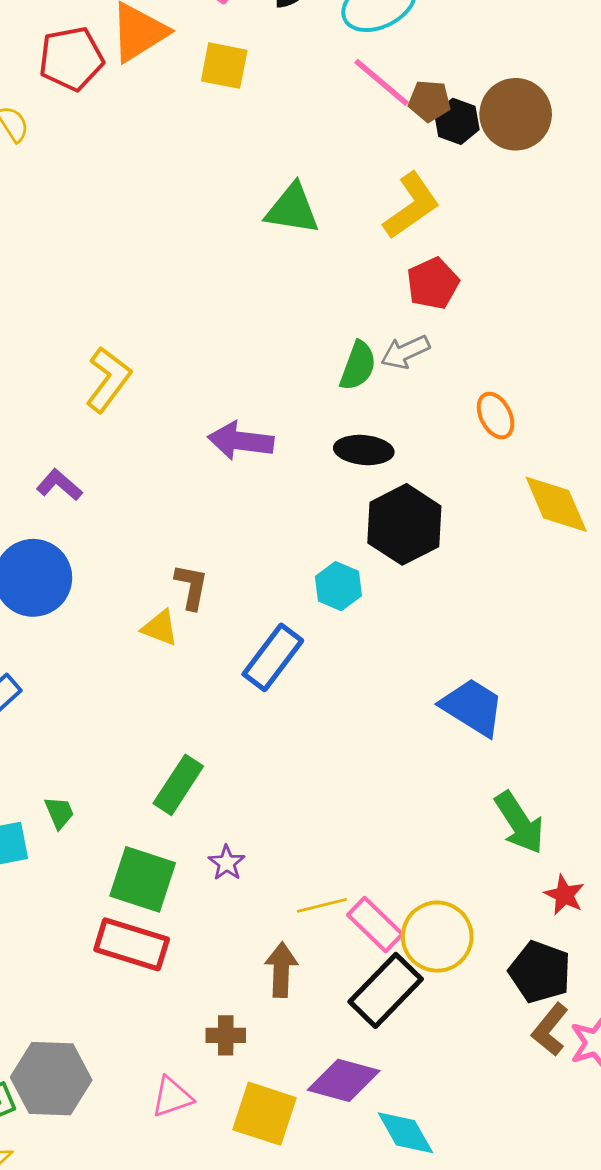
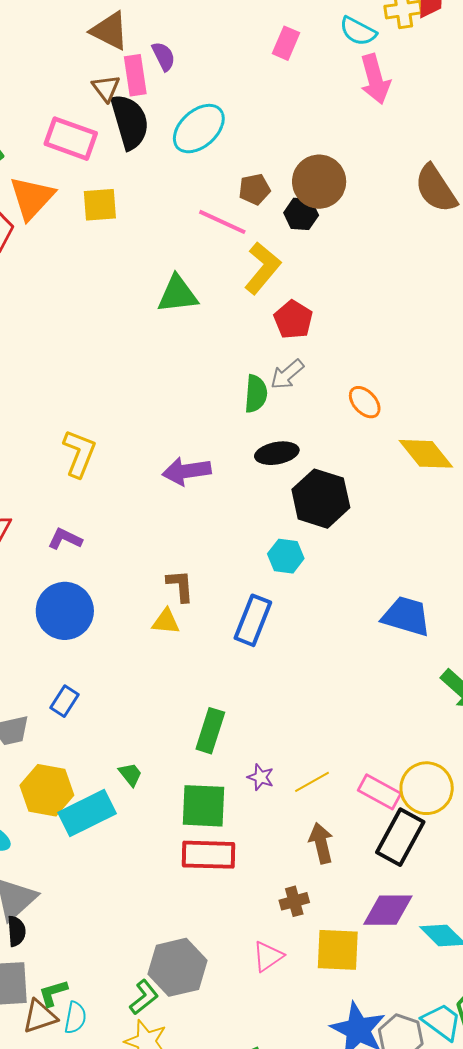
pink line: (381, 82) -> (222, 222), moved
black hexagon: (457, 121) -> (301, 214), moved
yellow line: (322, 905) -> (312, 782), moved

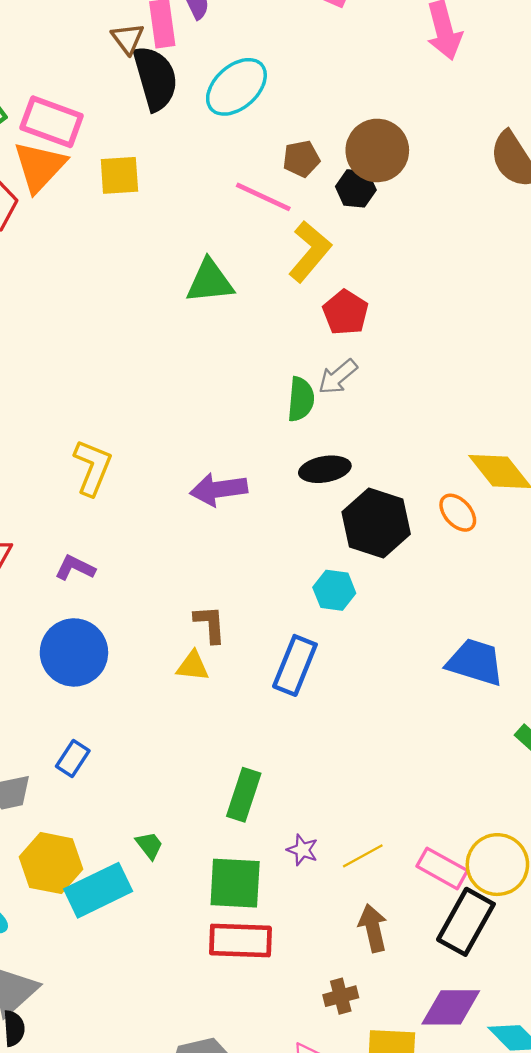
pink rectangle: (71, 139) -> (52, 122), moved
orange ellipse: (365, 402) -> (458, 513), moved

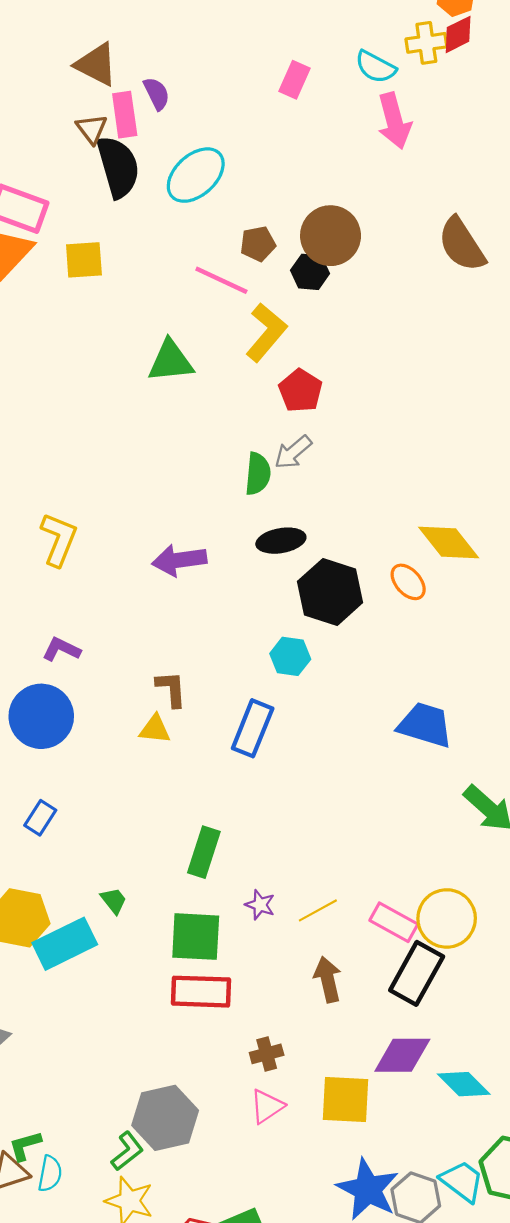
purple L-shape: (75, 568) -> (61, 649), moved
brown cross: (341, 996) -> (267, 1054), moved

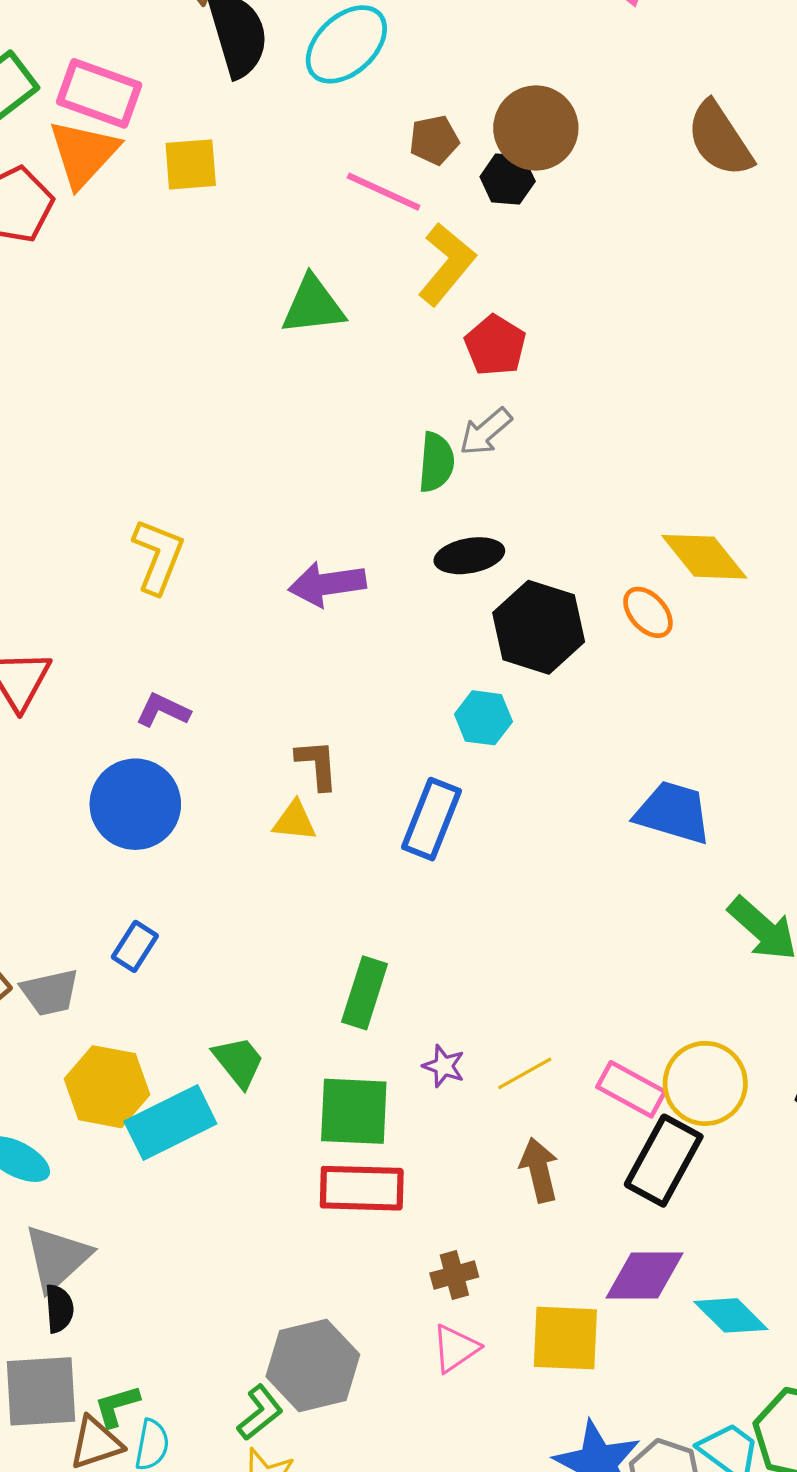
green trapezoid: (114, 901) -> (239, 1062), size x1.4

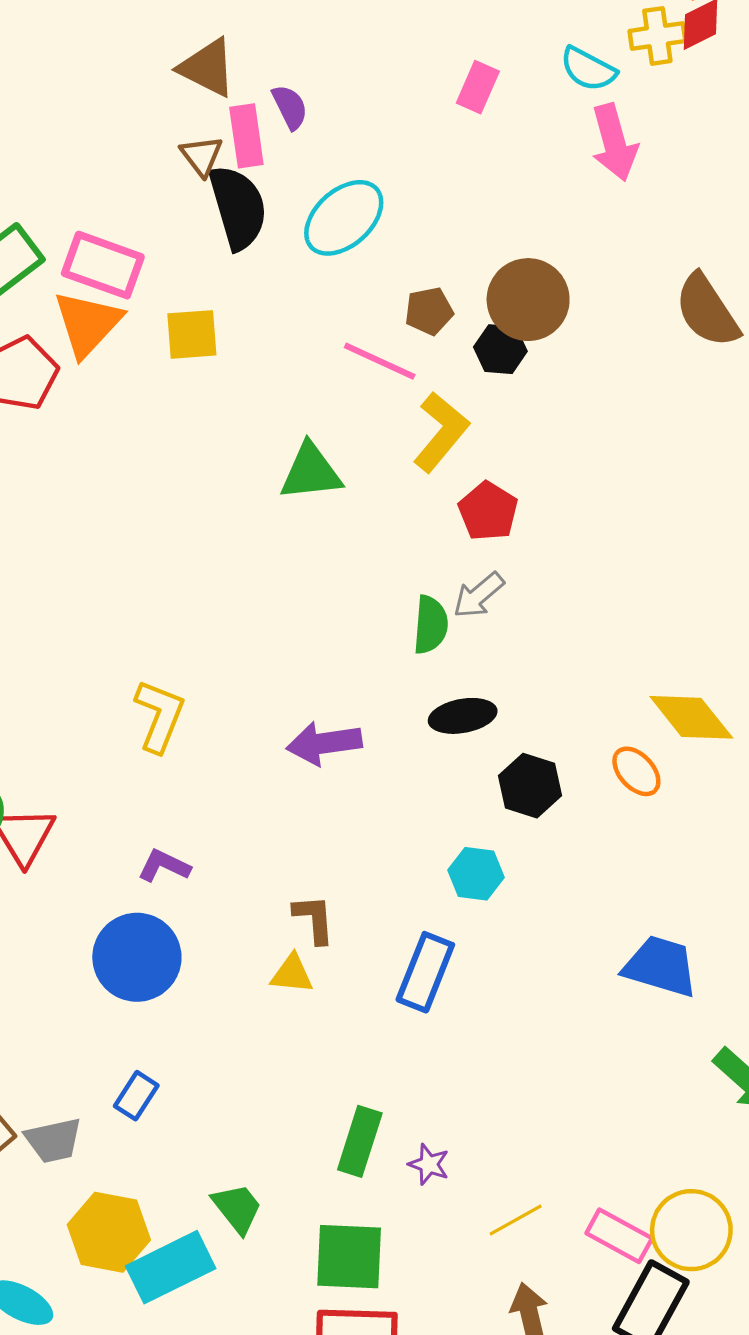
black hexagon: (539, 627) -> (530, 786), size x0.7
purple star: (444, 1066) -> (429, 1164), moved

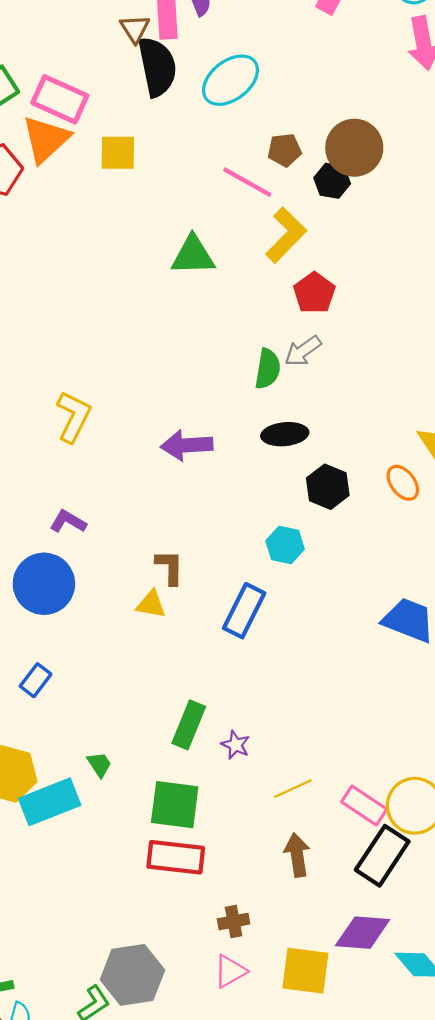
green trapezoid: (237, 1208) -> (99, 764), size x0.7

